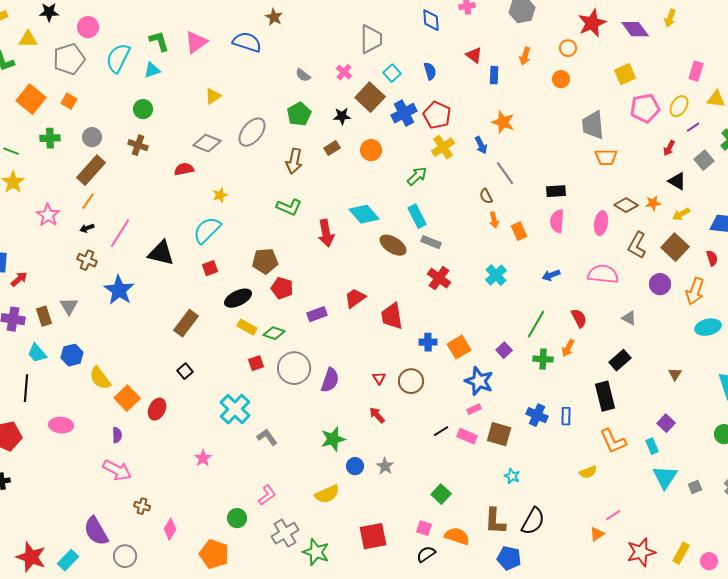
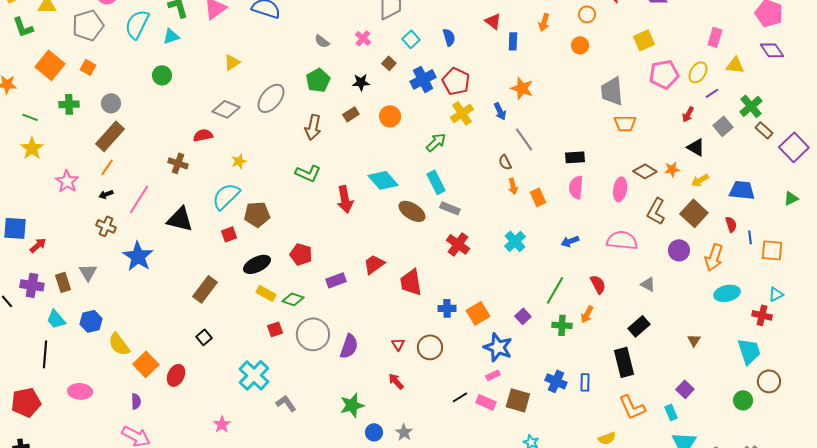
brown square: (370, 97) -> (389, 63), size x0.5
brown cross: (138, 145) -> (178, 163), moved
brown pentagon: (265, 261) -> (257, 214), moved

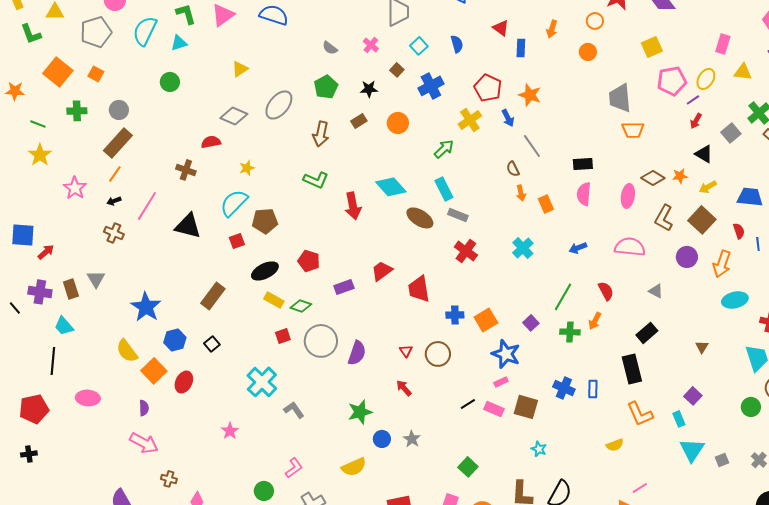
red pentagon: (456, 81) -> (488, 88), moved
purple line: (712, 93) -> (693, 100), moved
blue star: (138, 256) -> (146, 307), moved
blue hexagon: (91, 321) -> (175, 340), moved

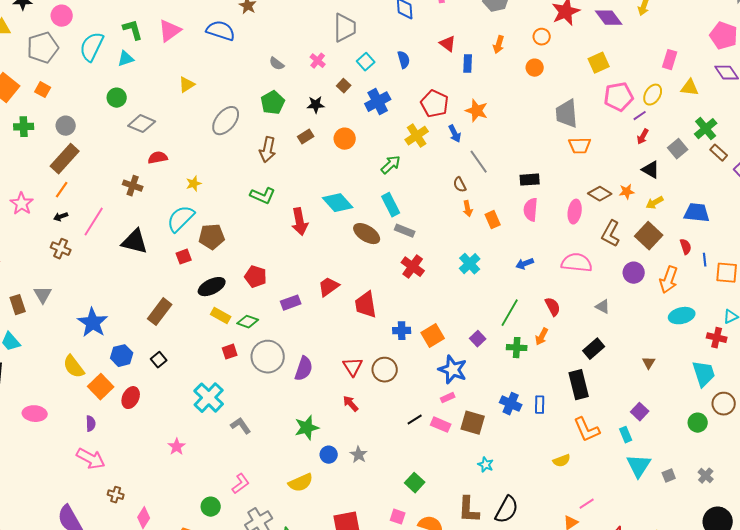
gray diamond: (234, 116) -> (142, 124), moved
red triangle: (406, 351) -> (353, 367), size x1.5

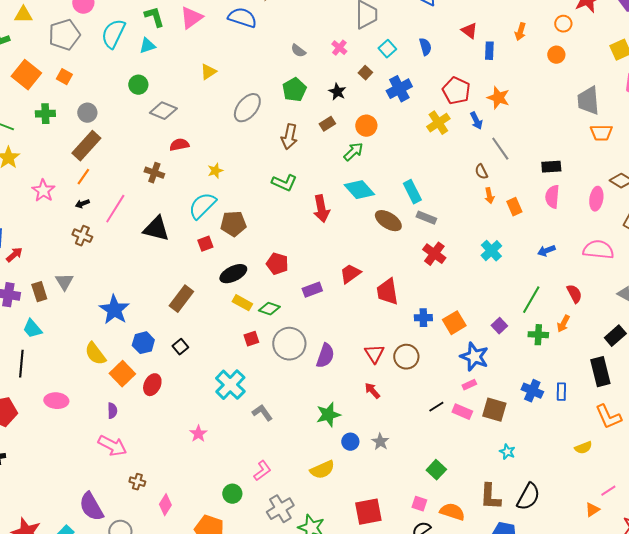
black star: (316, 105) -> (337, 92), turned 30
green arrow: (391, 165) -> (353, 152), moved

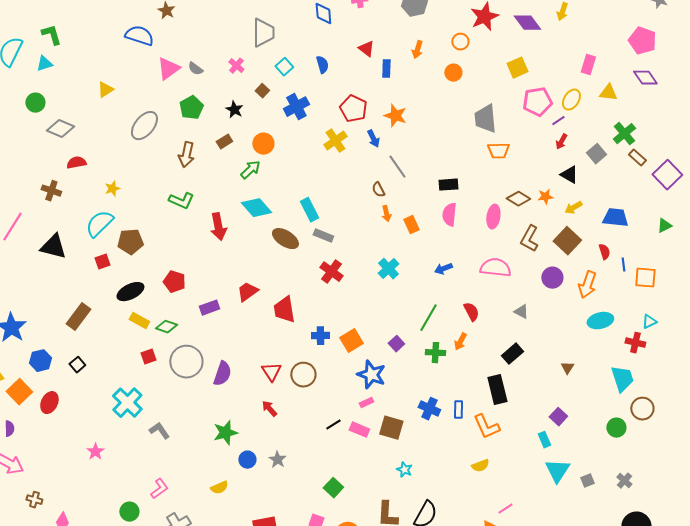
pink triangle: (191, 18) -> (168, 69), moved
orange L-shape: (608, 417) -> (486, 427), moved
yellow semicircle: (322, 470) -> (219, 488), size x0.7

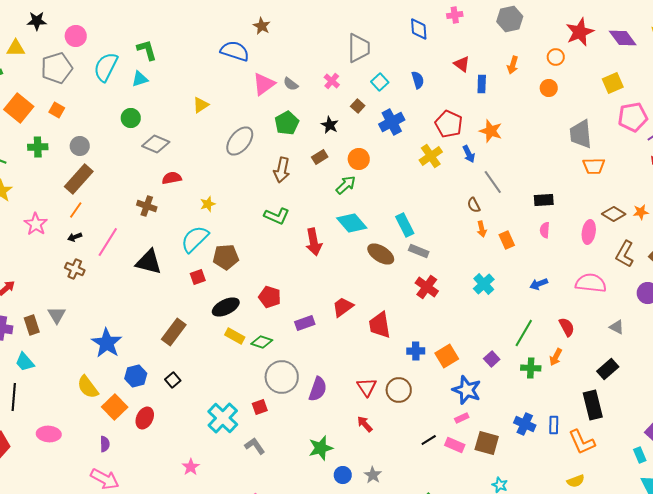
pink semicircle: (449, 215) -> (545, 230), size x0.7
red square: (148, 357) -> (260, 407), moved

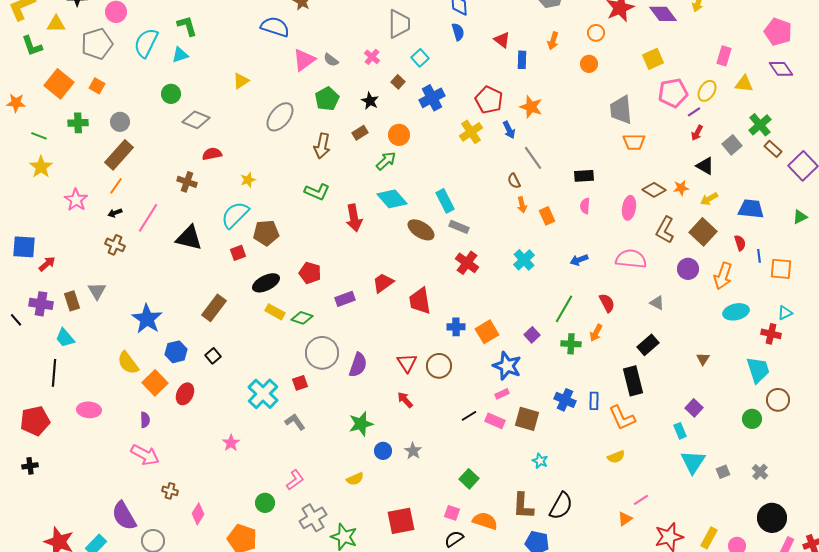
blue semicircle: (418, 80) -> (458, 32), moved

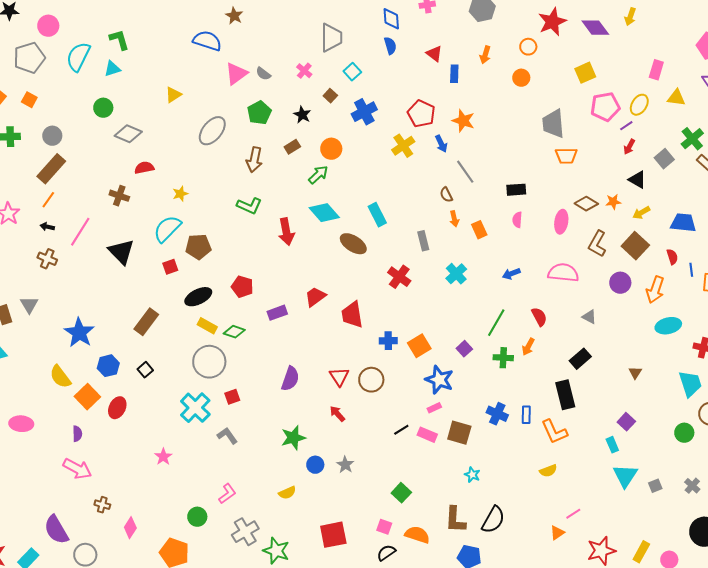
black arrow: (115, 213) -> (47, 227), turned 32
gray rectangle: (459, 227) -> (423, 241), moved, turned 54
black triangle: (189, 238) -> (121, 252), turned 32
gray circle: (322, 353) -> (209, 362), moved

